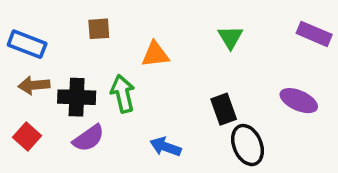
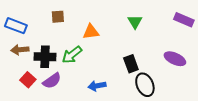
green arrow: (123, 94) -> (72, 55), turned -115
red square: (27, 136) -> (28, 80), moved
blue arrow: (165, 147) -> (97, 86), turned -30

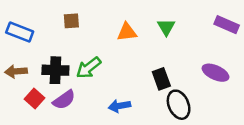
orange triangle: (91, 32) -> (127, 32), moved
brown arrow: (20, 50) -> (16, 71), moved

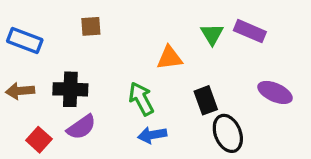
purple rectangle: (227, 25) -> (250, 31), moved
orange triangle: (127, 32) -> (170, 58), moved
green arrow: (89, 68) -> (141, 99), moved, turned 100
red square: (34, 99) -> (39, 140), moved

